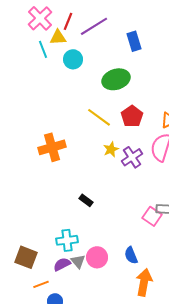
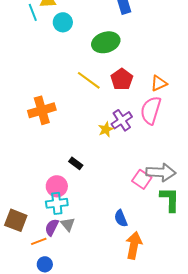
yellow star: (111, 149) -> (106, 129), moved
pink circle: (97, 257) -> (57, 186), moved
purple semicircle: (62, 264) -> (52, 227), turned -36
orange line: (41, 284) -> (39, 241), moved

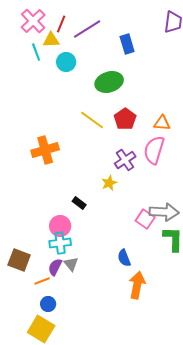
orange triangle: (159, 83) -> (162, 123), turned 30
yellow star: (106, 129) -> (109, 183), moved

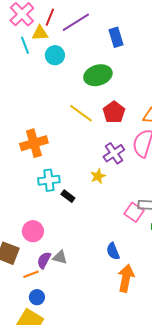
pink circle: (60, 226) -> (33, 231), moved
cyan cross: (60, 243) -> (49, 180), moved
gray triangle: (71, 264) -> (60, 257), turned -35

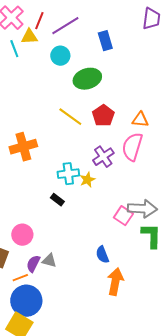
cyan circle: (55, 55) -> (60, 56), moved
cyan cross: (49, 180) -> (68, 174), moved
blue circle: (37, 297) -> (26, 301), size x2.0

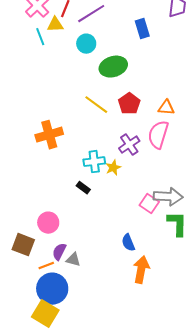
blue rectangle: (105, 41) -> (142, 29), moved
gray triangle: (49, 261) -> (73, 260), moved

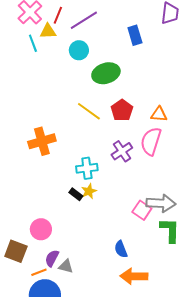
yellow star: (113, 168) -> (89, 191), moved
orange arrow: (141, 270) -> (134, 276), turned -100

